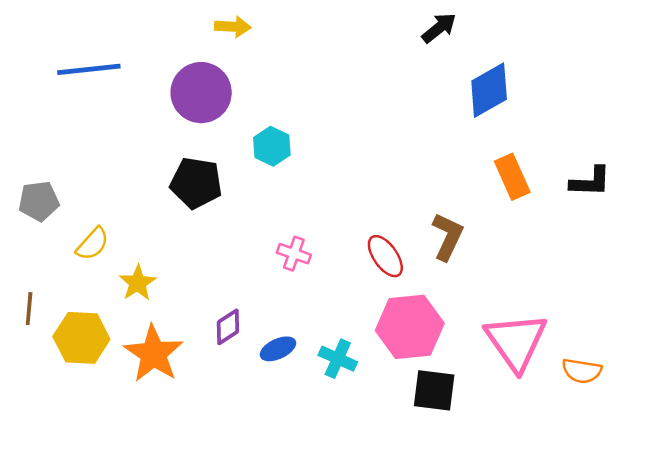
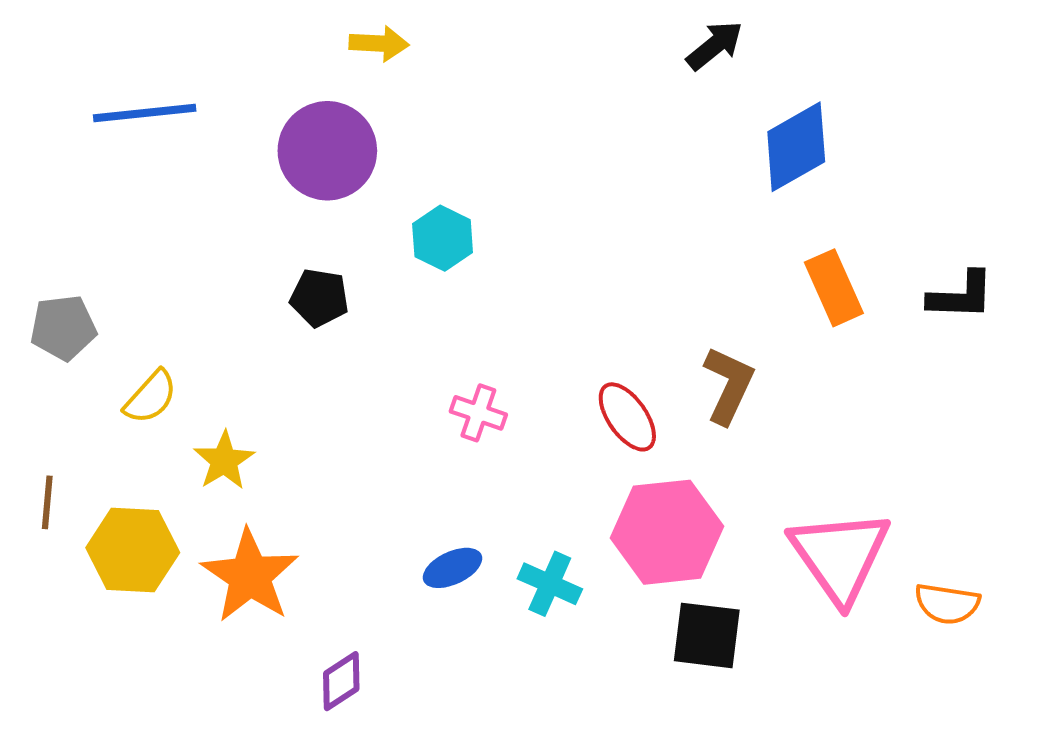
black pentagon: (196, 183) -> (319, 298), size x0.7
purple diamond: (228, 327) -> (341, 681), moved

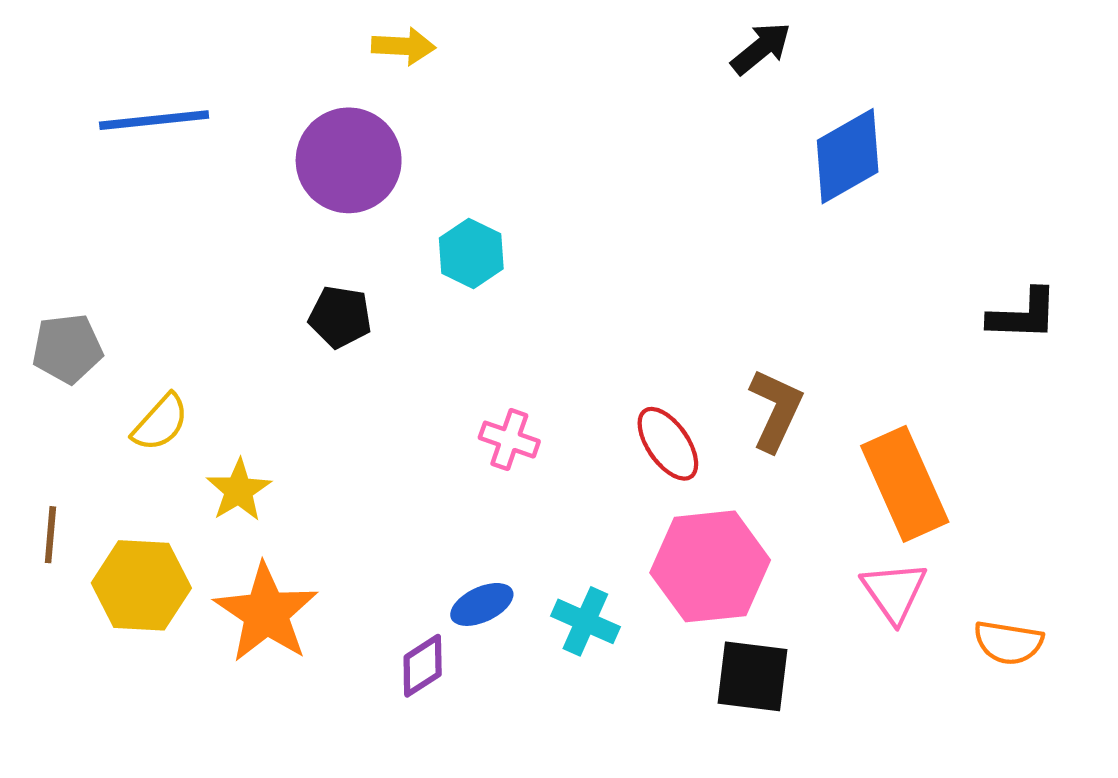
orange rectangle: (834, 288) -> (905, 484), moved, size x1.4
pink triangle: (840, 556) -> (894, 592), size x0.6
purple diamond: (341, 681) -> (423, 666), moved

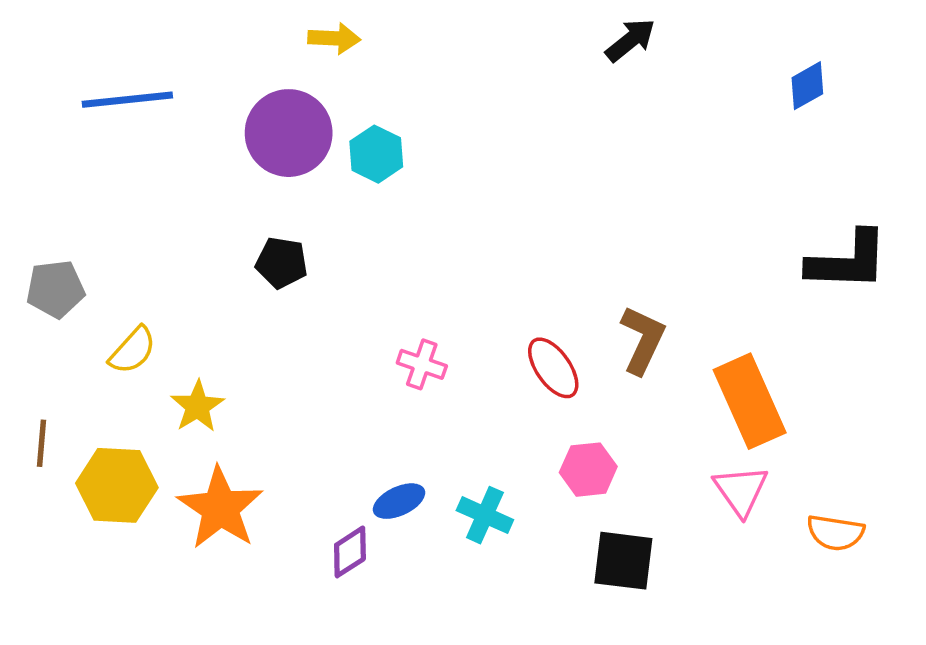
blue diamond: (848, 156) -> (807, 86), moved, size x0.6
cyan hexagon: (471, 253) -> (376, 154), moved
black L-shape: (1023, 315) -> (848, 261), size x1.4
pink hexagon: (710, 566) -> (588, 470), size x0.6

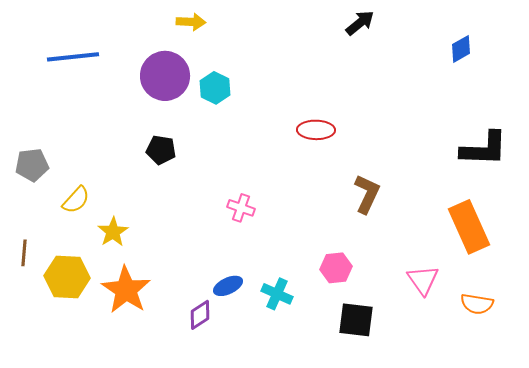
red ellipse: (553, 368) -> (316, 130), moved, turned -54
orange rectangle: (750, 401) -> (469, 227), moved

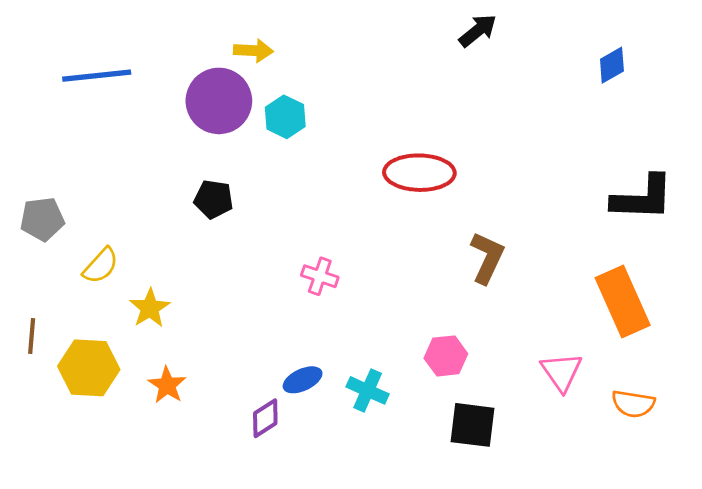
yellow arrow: (191, 22) -> (253, 50), moved
red ellipse: (316, 130) -> (419, 173), size x1.4
orange star: (126, 290) -> (167, 385), size x0.6

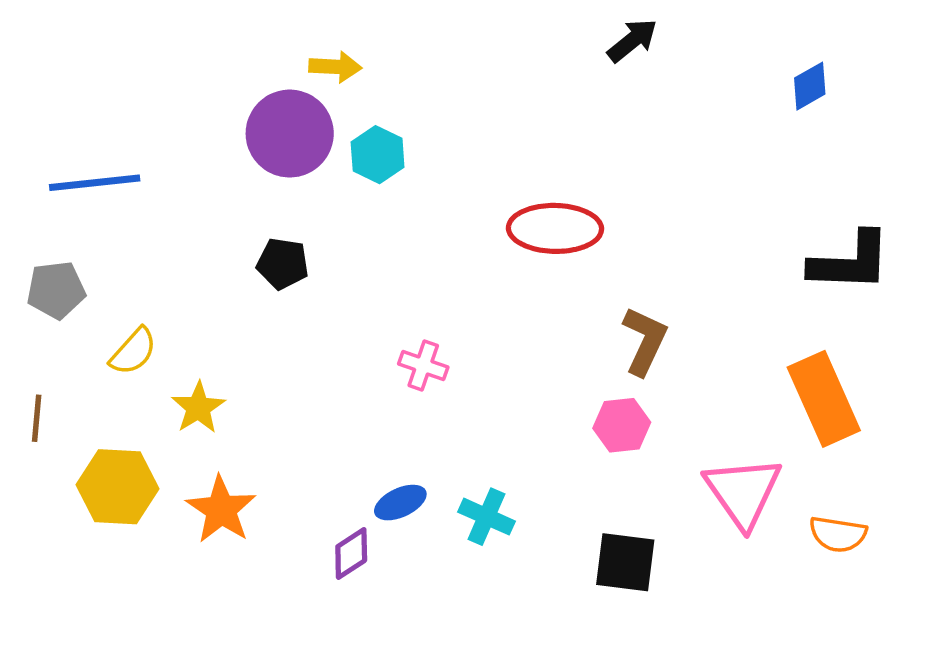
blue line: (97, 76) -> (95, 183), moved
brown line: (32, 336) -> (37, 418), moved
pink hexagon: (446, 356) -> (622, 425), moved
pink triangle: (561, 372) -> (743, 492), size x1.4
orange star: (167, 385) -> (221, 510), size x1.4

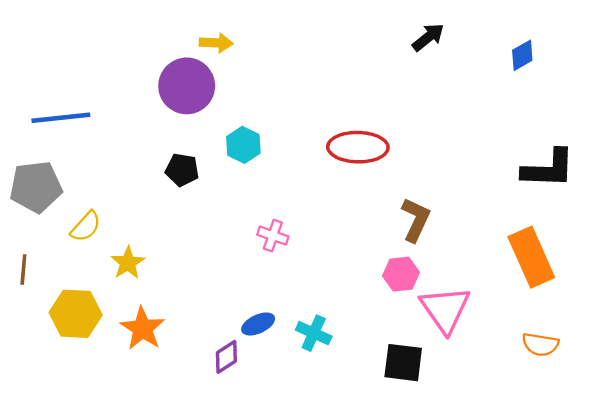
black arrow: (632, 40) -> (428, 37), moved
cyan hexagon: (378, 155) -> (243, 145), moved
gray pentagon: (56, 290) -> (36, 187), size x1.4
pink triangle: (743, 492) -> (445, 309), moved

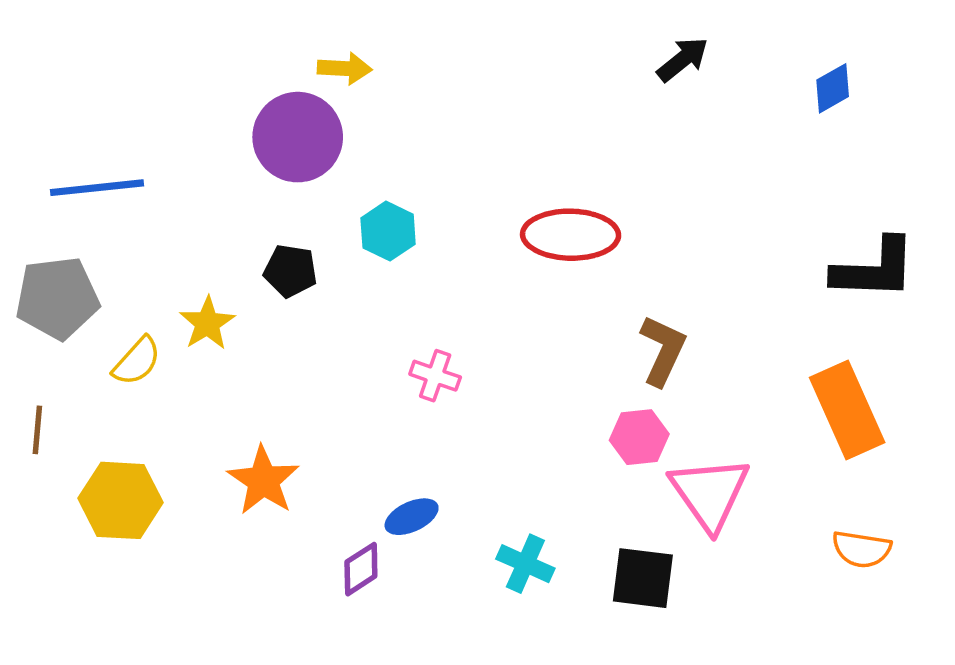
yellow star: (128, 263) -> (207, 323), moved
orange star: (142, 329) -> (263, 480), moved
cyan cross: (314, 333) -> (525, 564), moved

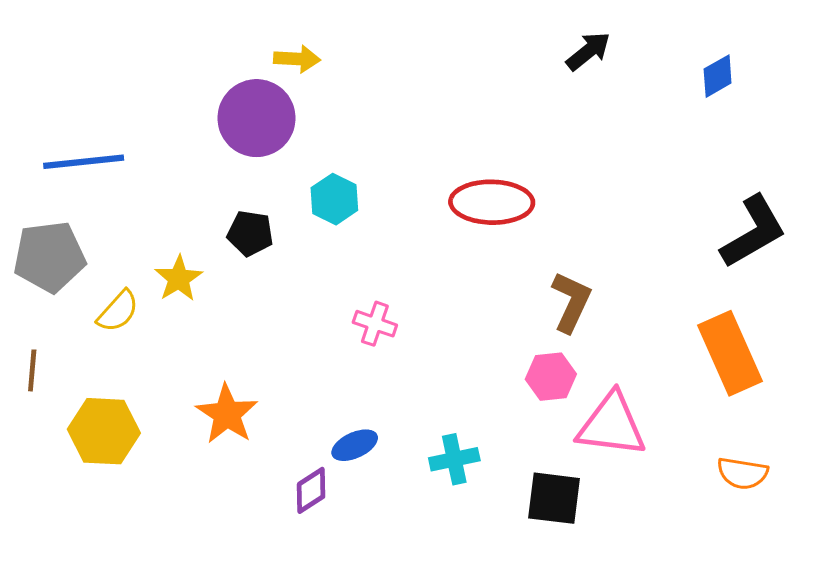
black L-shape: (874, 269) -> (753, 232), turned -32
pink triangle: (710, 493) -> (612, 425), turned -48
cyan cross: (525, 564) -> (454, 459), moved, turned -36

